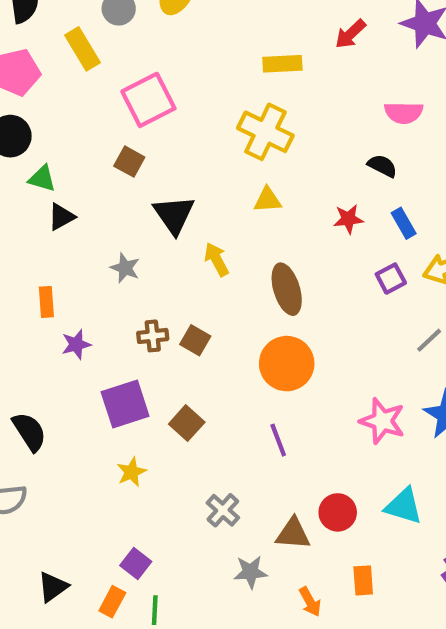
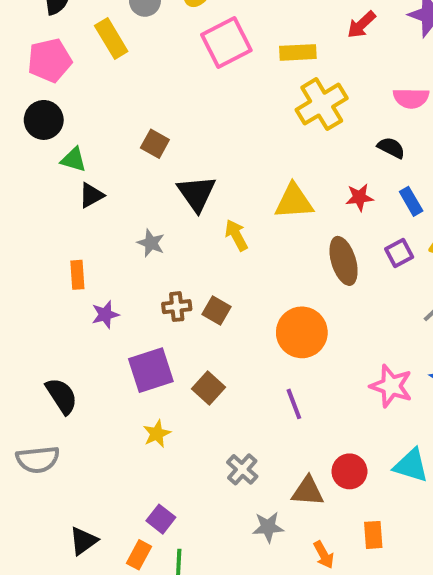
pink square: (148, 100) -> (226, 42), moved
yellow cross: (265, 132) -> (322, 104), moved, turned 33
yellow triangle: (268, 200) -> (294, 201), moved, size x1.5
brown ellipse: (287, 289) -> (344, 261), moved

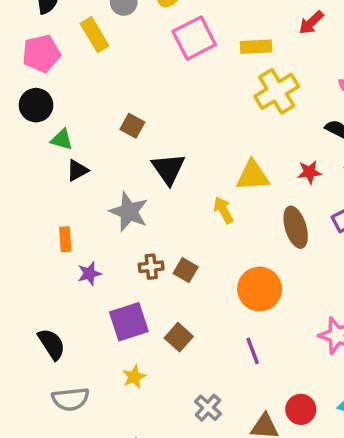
yellow arrow: (236, 235) -> (223, 210), moved
gray star: (151, 243) -> (129, 212), size x1.6
gray semicircle: (38, 459) -> (70, 399), moved

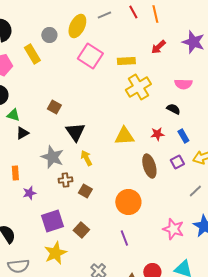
pink square: (194, 38) -> (90, 56), turned -30
yellow arrow: (223, 210) -> (86, 158), moved
brown cross: (151, 267) -> (65, 180), moved
yellow star: (134, 377) -> (55, 253), size x1.6

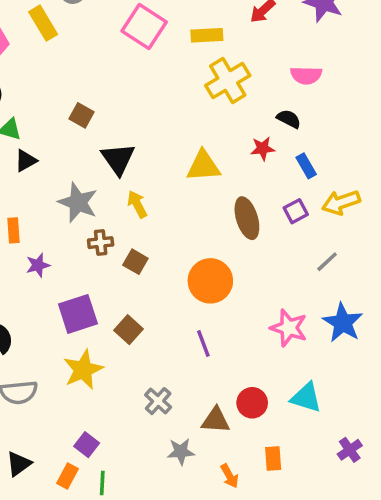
red star: (157, 134) -> (263, 148), moved

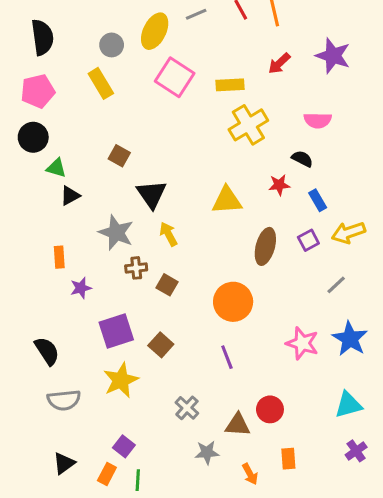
yellow rectangle: (43, 23) -> (101, 83), moved
brown ellipse: (247, 218) -> (265, 246), turned 32
cyan triangle: (306, 398) -> (348, 405), moved, turned -32

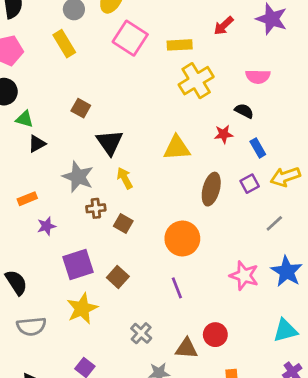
orange rectangle: (59, 257) -> (27, 199), turned 72

